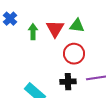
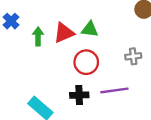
red triangle: (55, 29) -> (64, 33), turned 36

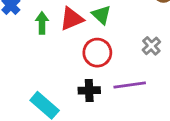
green triangle: (90, 29) -> (101, 15), turned 36
gray cross: (133, 56) -> (151, 46), turned -35

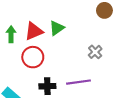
green triangle: (101, 15) -> (57, 28), turned 42
red circle: (97, 53) -> (33, 57), moved

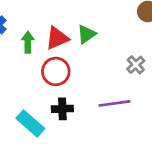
black cross: (47, 86) -> (62, 109), moved

